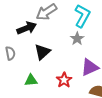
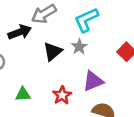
cyan L-shape: (82, 16) -> (86, 20), turned -145
black triangle: (42, 52) -> (53, 52), moved

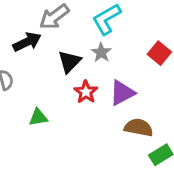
red star: (62, 95) -> (86, 92), moved

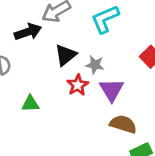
gray star: (101, 52) -> (95, 65), moved, turned -30
purple triangle: (122, 93) -> (112, 90), turned -40

